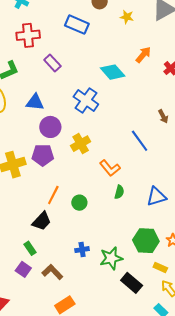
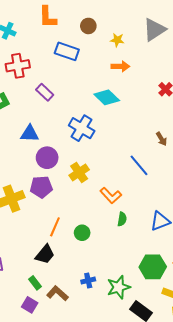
orange arrow: (143, 55) -> (120, 66), moved, turned 54
brown L-shape: (52, 272) -> (57, 293), moved

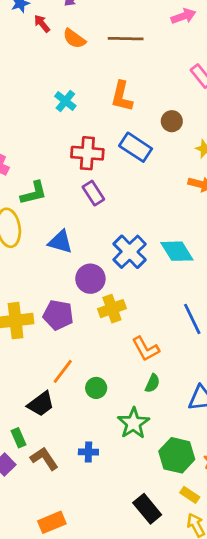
red cross: (18, 66) -> (87, 153), moved
cyan diamond: (107, 97) -> (177, 251), moved
purple circle: (47, 158) -> (90, 279), moved
green star: (118, 287) -> (133, 423), moved, turned -30

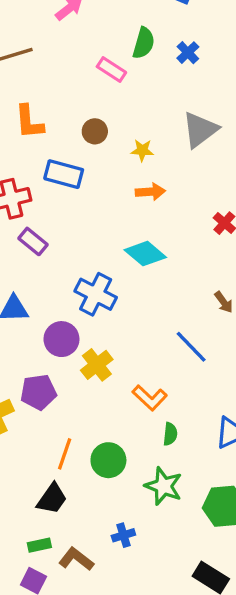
cyan diamond: (177, 251) -> (145, 254), moved
green circle: (96, 388) -> (108, 460), size x1.4
green rectangle: (19, 438) -> (39, 545), turned -60

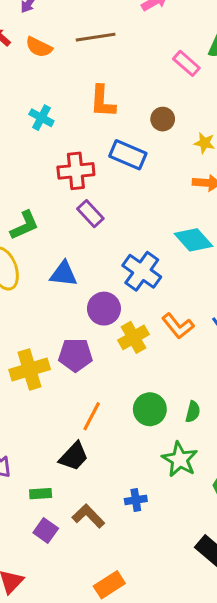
orange L-shape: (150, 398) -> (178, 326), moved
green circle: (108, 460) -> (150, 409), moved
green rectangle: (39, 545) -> (41, 494), moved

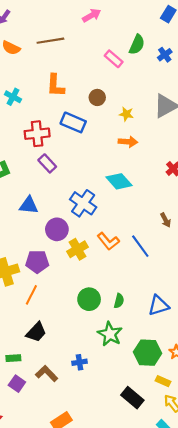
orange line: (92, 416) -> (31, 295), moved

